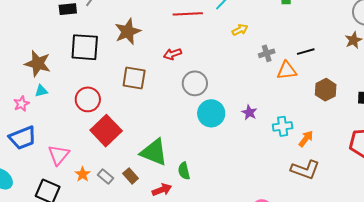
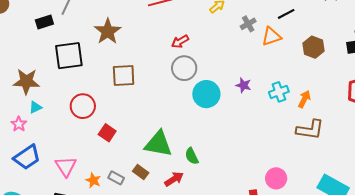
red arrow: (172, 54) -> (180, 41), moved
red square: (106, 131) -> (107, 133), size x0.6

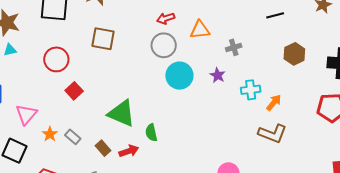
gray cross: (248, 24) -> (234, 47), moved
orange triangle: (271, 36) -> (200, 30), moved
brown rectangle: (141, 172) -> (103, 148), moved

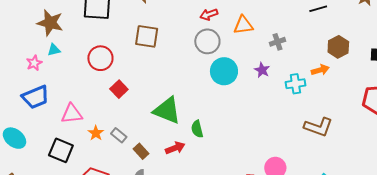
orange arrow: (274, 103) -> (320, 70), moved, turned 36
pink triangle: (26, 114) -> (72, 114), turned 45
brown rectangle: (103, 148) -> (141, 151), moved

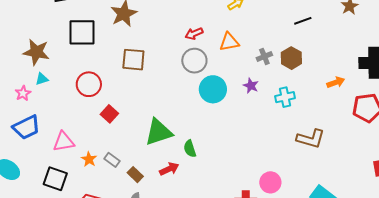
brown hexagon: (338, 47) -> (291, 58), moved
orange arrow: (320, 70) -> (336, 82), moved
green triangle: (167, 111) -> (159, 132), turned -36

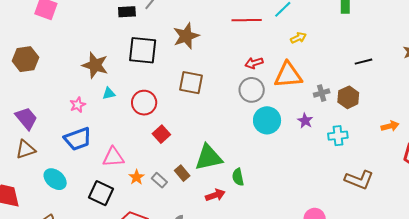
orange triangle: (229, 42) -> (288, 75), size x1.4
cyan triangle: (42, 79) -> (109, 93), moved
brown rectangle: (135, 175) -> (182, 173), moved

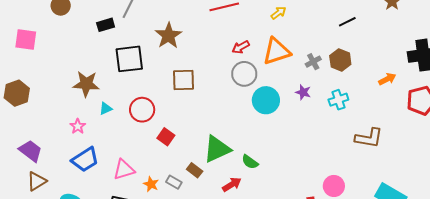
green semicircle: (238, 177) -> (250, 162), turned -30

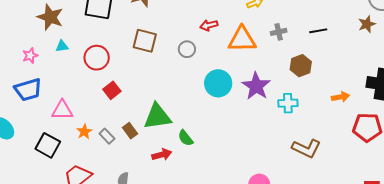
gray cross: (313, 62) -> (279, 32), moved
gray circle: (244, 74) -> (187, 49), moved, size x0.7
purple star: (303, 92) -> (256, 86), size x1.8

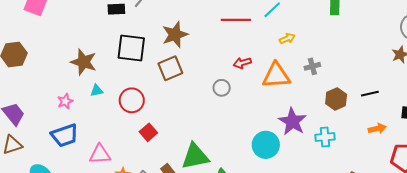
black line: (318, 31) -> (370, 94), moved
brown square: (145, 41) -> (170, 68), moved, turned -35
cyan circle: (218, 83) -> (266, 145), moved

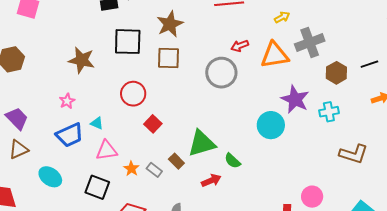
gray cross: (312, 66) -> (310, 43), size x1.8
brown square: (170, 68) -> (169, 58), turned 30
gray circle: (222, 88) -> (221, 73), size x1.8
cyan triangle: (97, 91) -> (97, 123), moved, turned 40

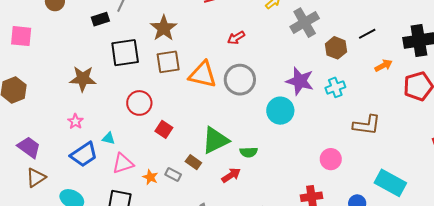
orange triangle: (275, 55) -> (203, 75), moved, turned 32
gray circle: (221, 73) -> (240, 80), moved
green semicircle: (232, 161) -> (249, 152), turned -36
pink circle: (312, 197) -> (331, 159), moved

